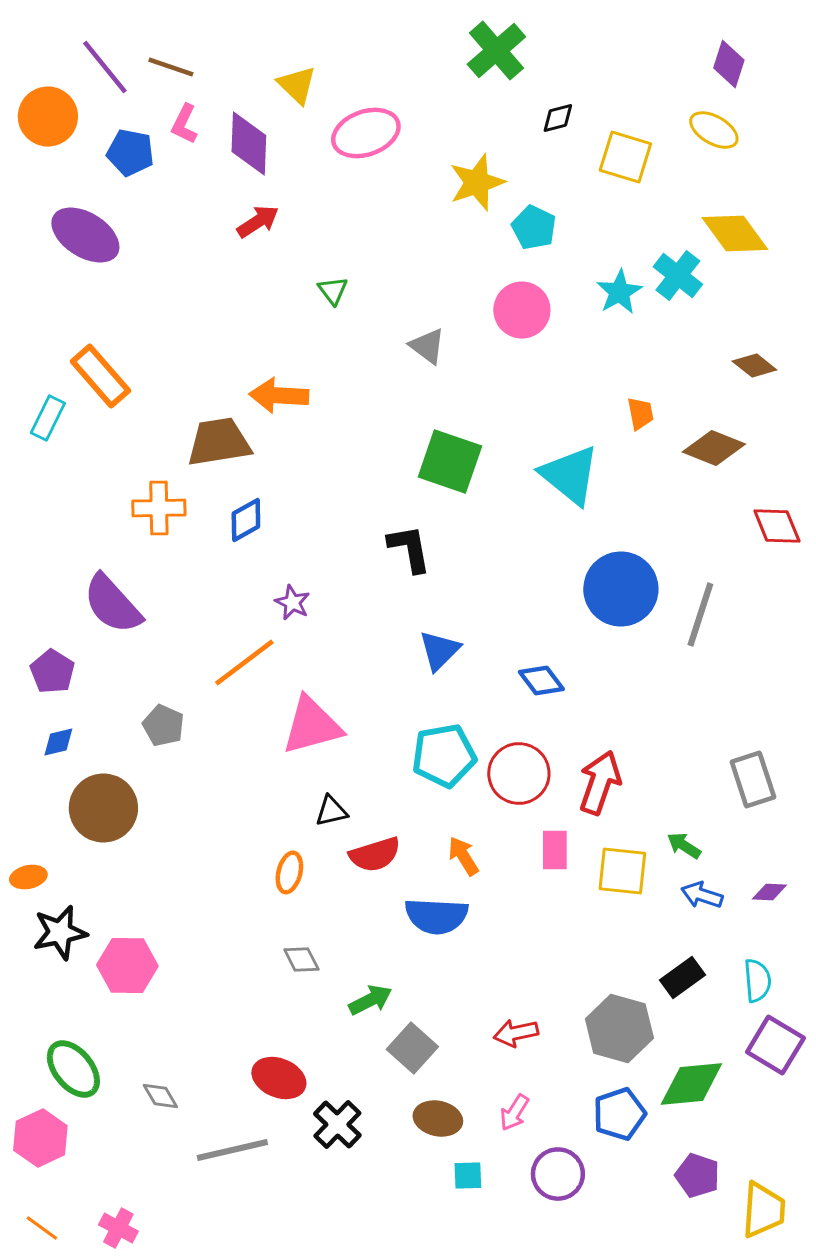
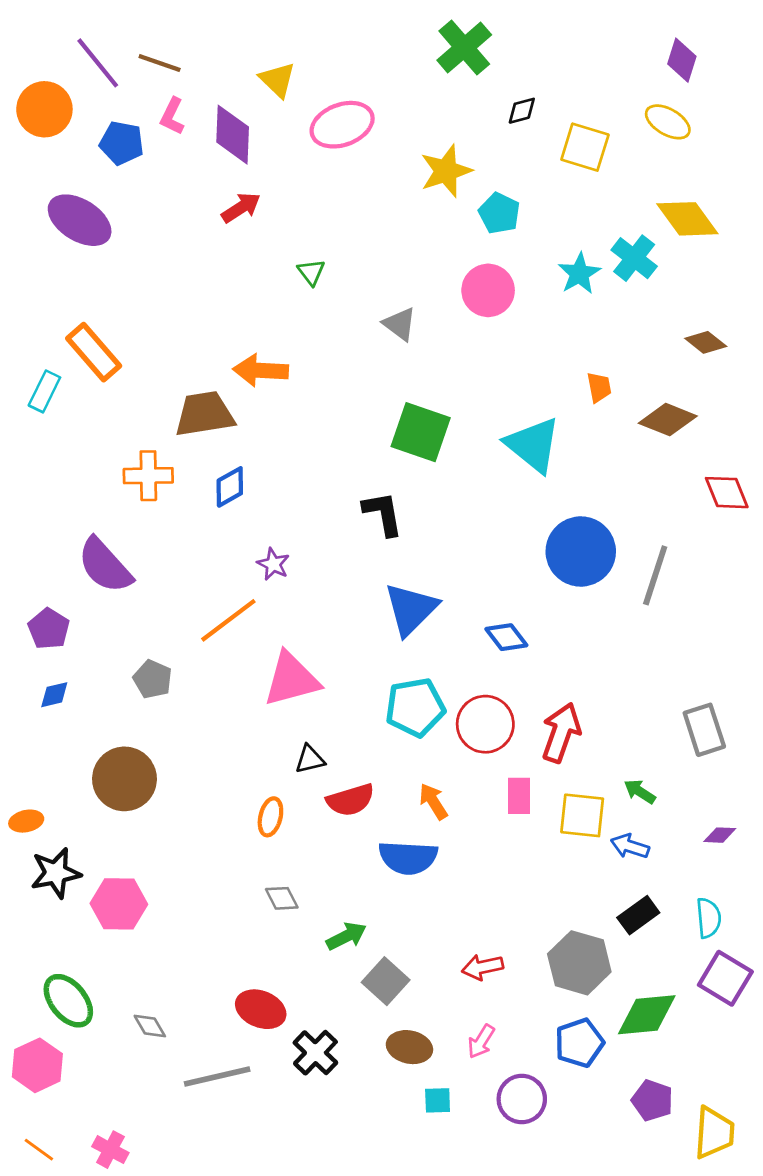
blue triangle: (439, 650) -> (411, 609), size x1.4
brown circle: (103, 808) -> (124, 779), moved
blue arrow: (702, 895) -> (630, 846), moved

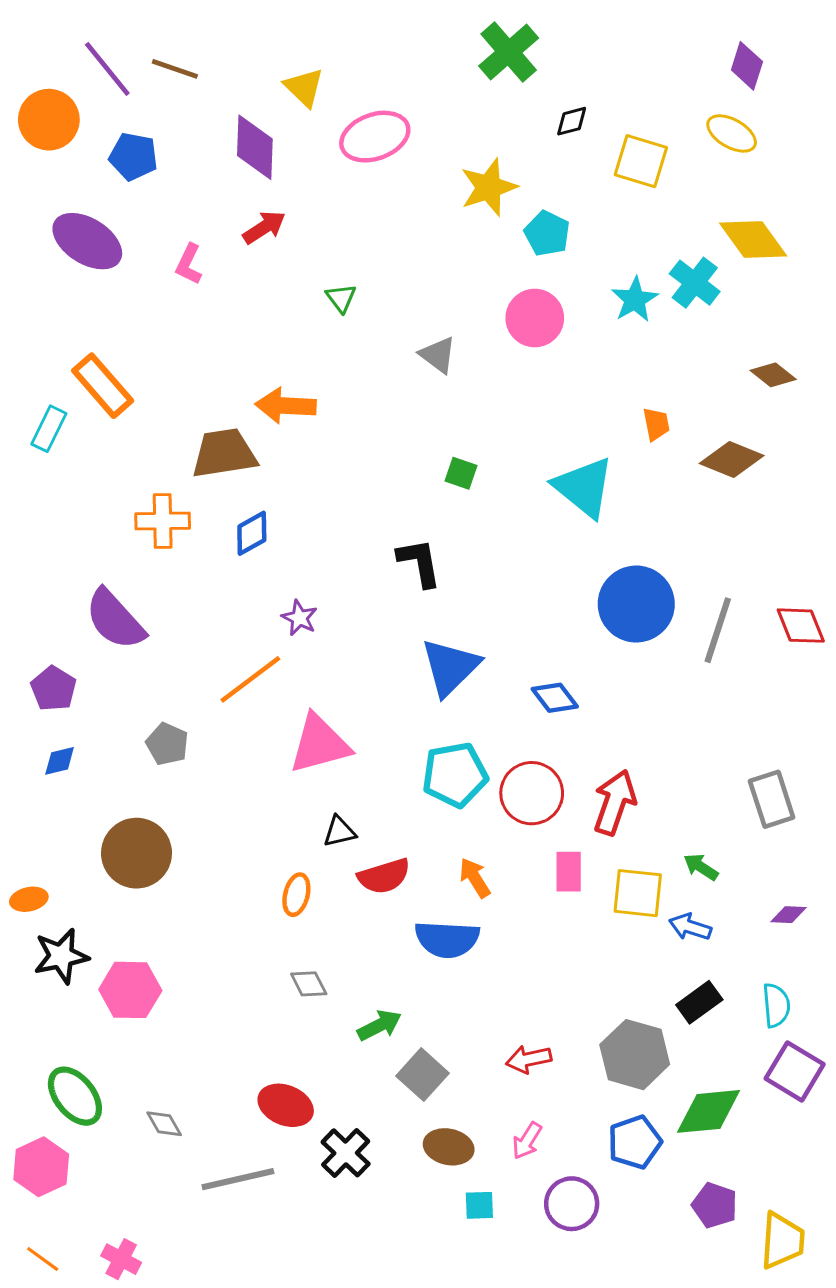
pink L-shape: (172, 116) -> (189, 264), moved
green square: (421, 432) -> (461, 473), size x0.5
red diamond: (727, 493) -> (801, 626), moved

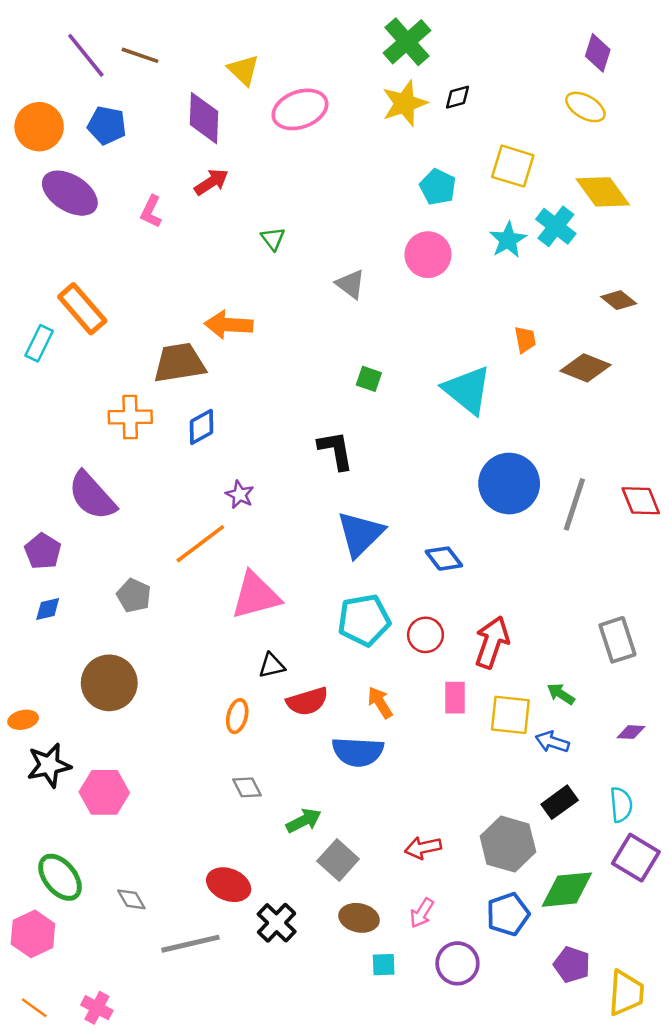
orange circle: (49, 120) -> (39, 127), moved
yellow square: (641, 161) -> (513, 166), moved
yellow star: (489, 187) -> (405, 103), moved
red circle: (532, 793) -> (425, 635), size x0.7

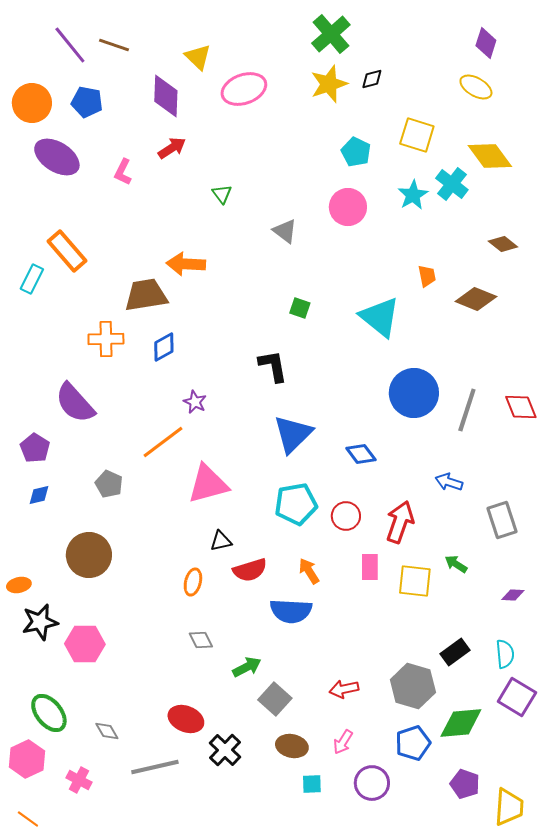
blue arrow: (552, 742) -> (449, 482), moved
pink cross: (97, 1008) -> (79, 780), moved

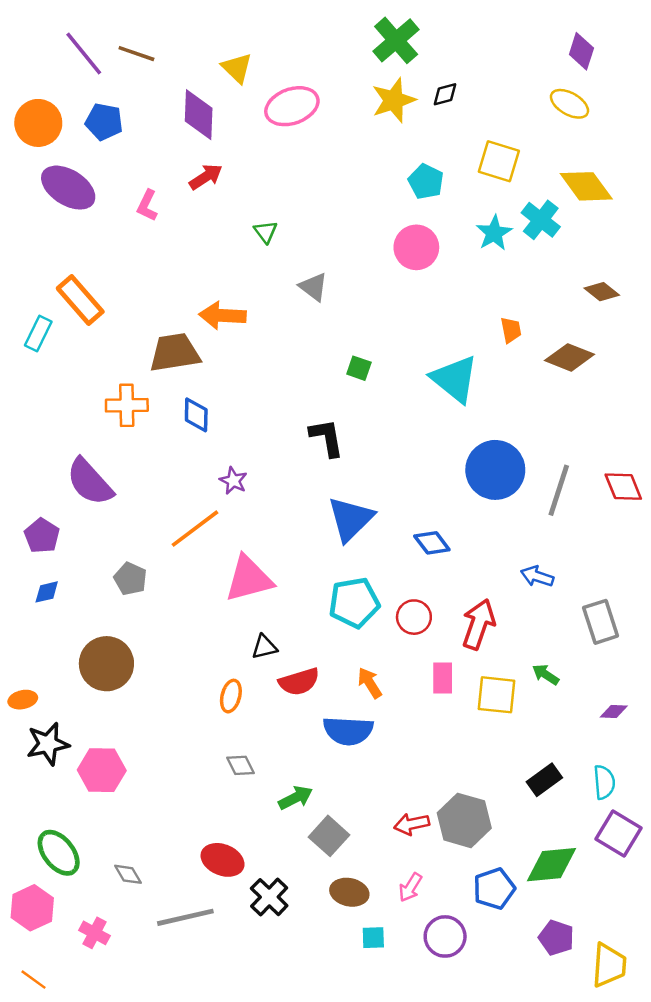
gray triangle: (285, 231) -> (313, 287), moved
blue diamond: (164, 347) -> (196, 415), turned -60
gray hexagon: (413, 686) -> (464, 820), moved

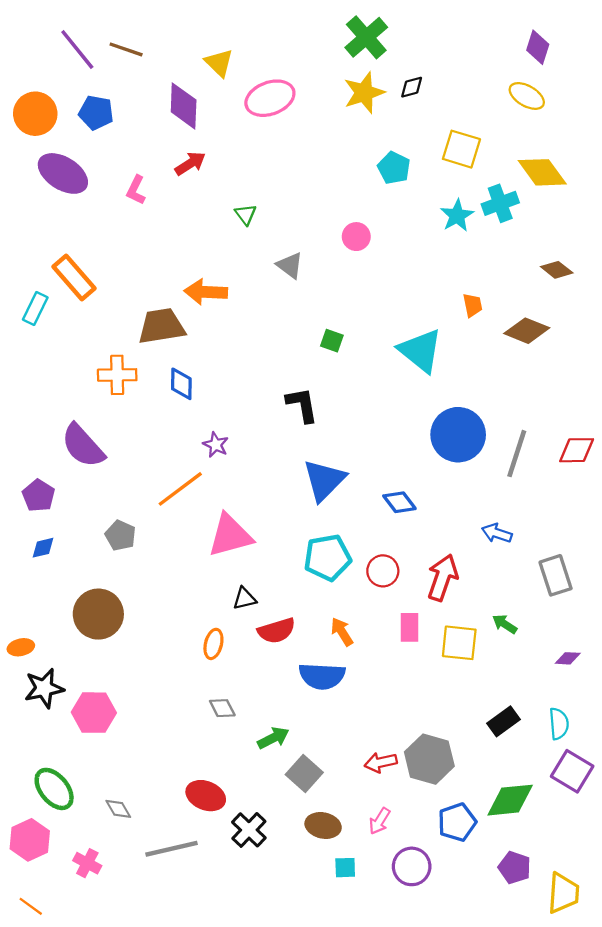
cyan cross: (541, 220) -> (500, 203), turned 32
pink circle: (416, 247) -> (356, 237), moved, size x0.7
red diamond: (623, 487) -> (577, 450), turned -69

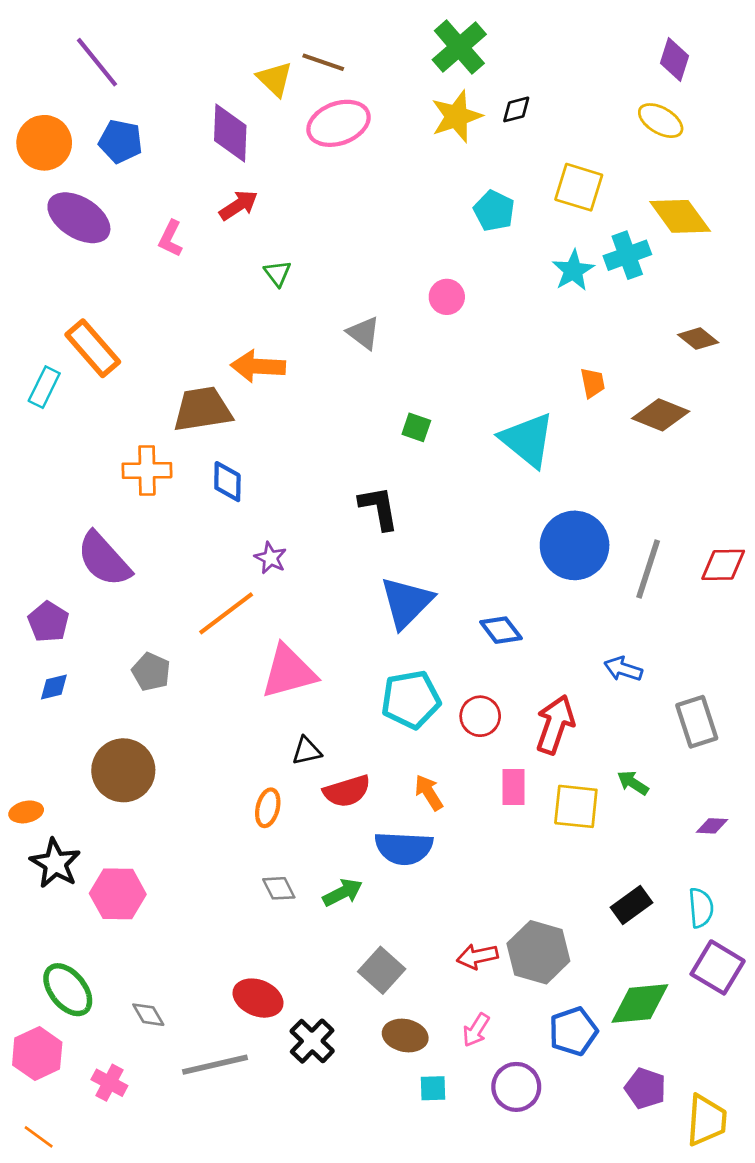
brown line: (126, 49) -> (323, 62), moved
green triangle: (246, 214) -> (277, 273), moved
black star: (44, 688) -> (55, 863), turned -30
green arrow: (273, 738) -> (343, 893), moved

